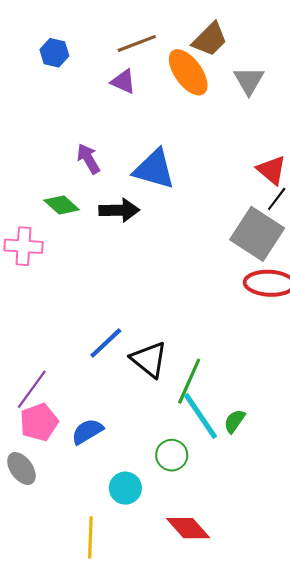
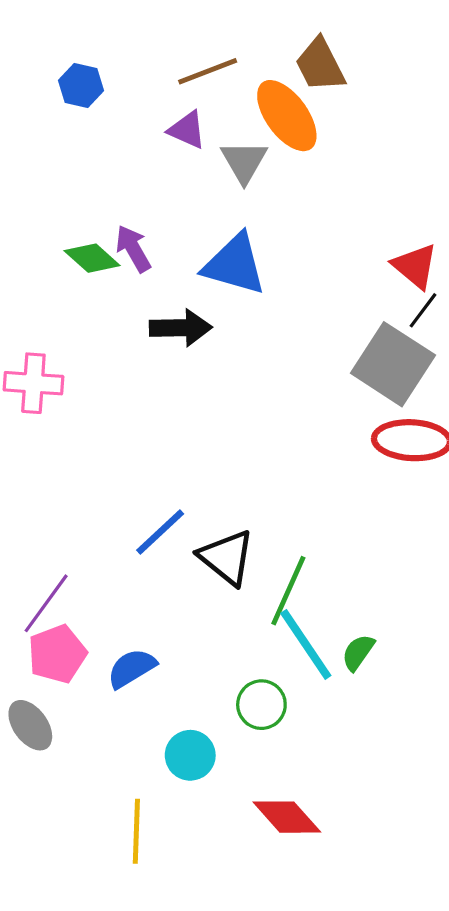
brown trapezoid: (210, 39) -> (320, 65), turned 108
gray triangle: (249, 81) -> (244, 162), moved
green diamond: (62, 205) -> (92, 258), moved

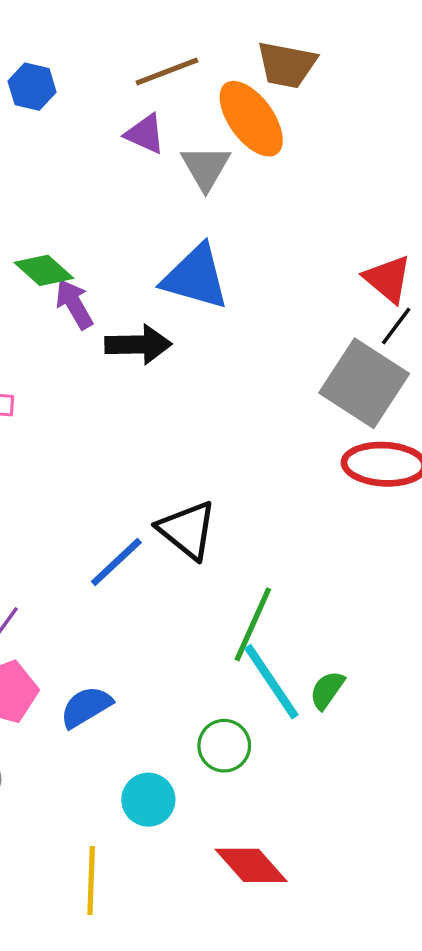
brown trapezoid: (320, 65) -> (287, 65), turned -52
purple arrow: (133, 249) -> (74, 304), moved
black triangle: (227, 557) -> (187, 530), moved

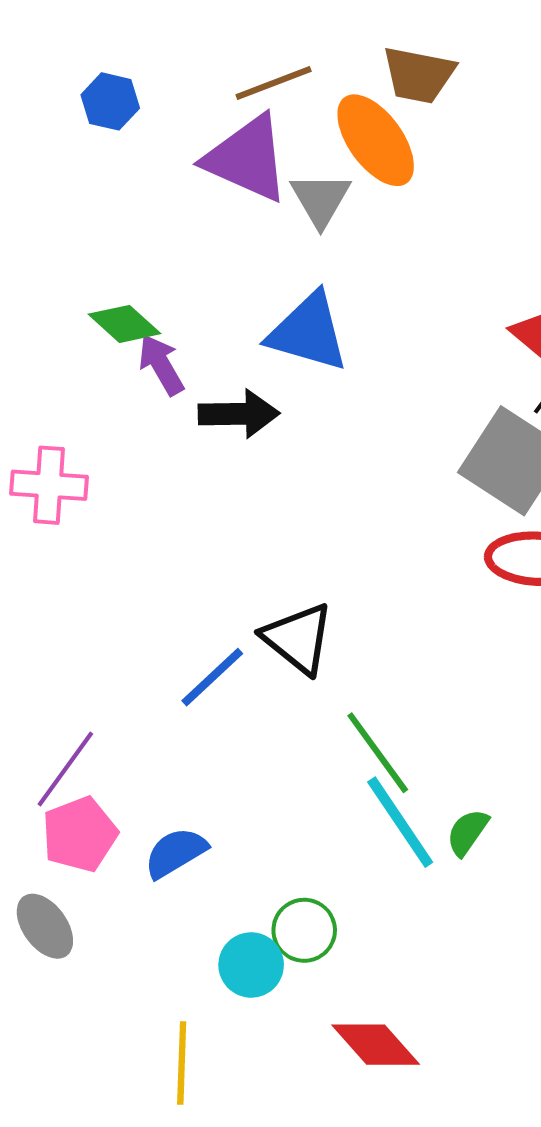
purple triangle: (145, 134) -> (247, 159), size x1.8
green line: (253, 624) -> (378, 753), turned -60
green circle: (224, 746) -> (304, 930), moved

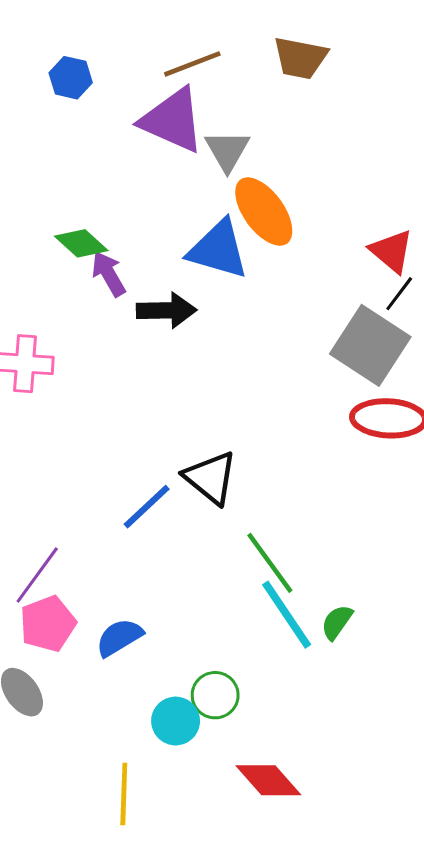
orange ellipse: (376, 140) -> (264, 212), moved

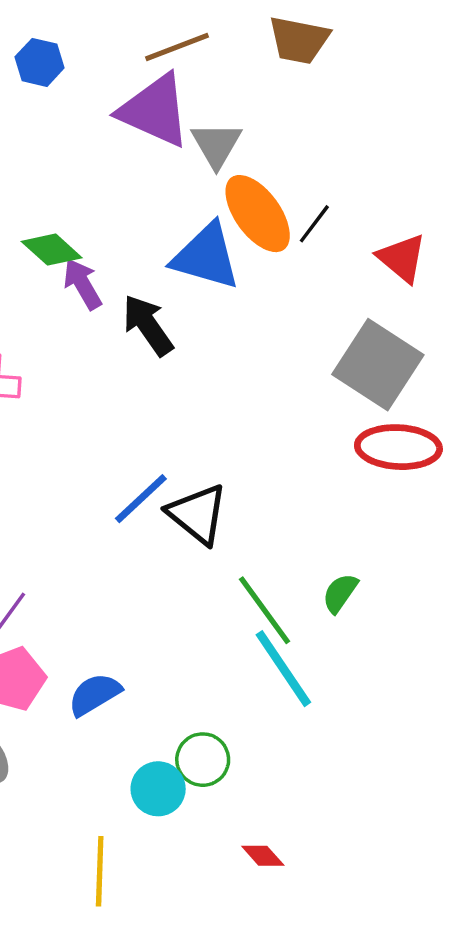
black line: (399, 294) -> (314, 224), moved
black arrow: (166, 310) -> (148, 325), turned -124
blue line: (147, 507) -> (141, 499), moved
green semicircle: (337, 622) -> (340, 593), moved
red diamond: (268, 780) -> (263, 856), size x0.6

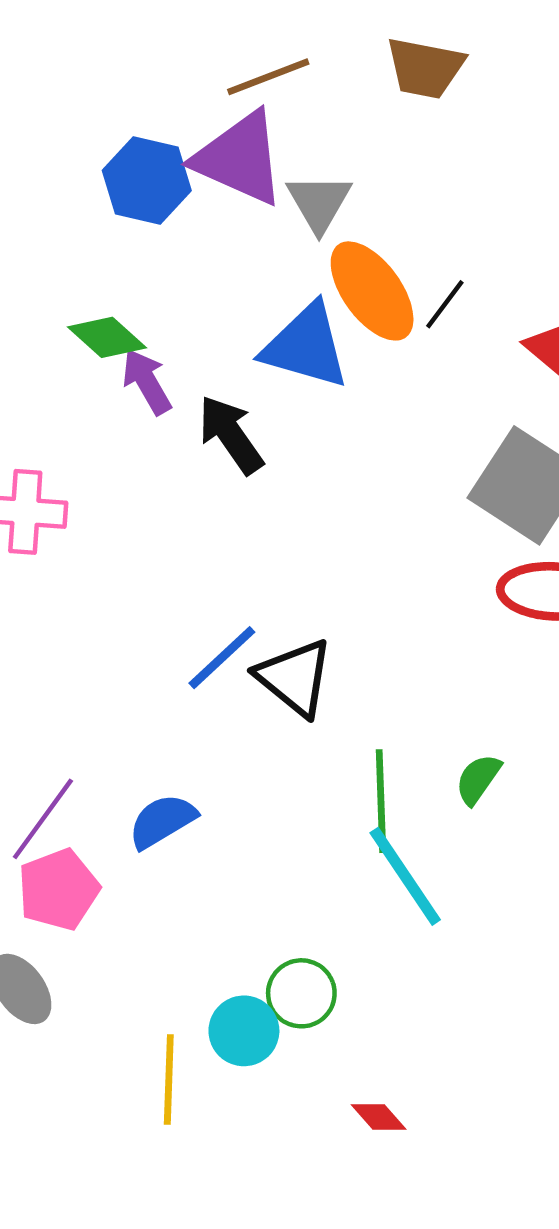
blue hexagon: (40, 62) -> (147, 181), moved, size x1.4
green line: (265, 610) -> (381, 801), turned 34
blue semicircle: (95, 694) -> (162, 821), moved
yellow line: (100, 871) -> (169, 1079), moved

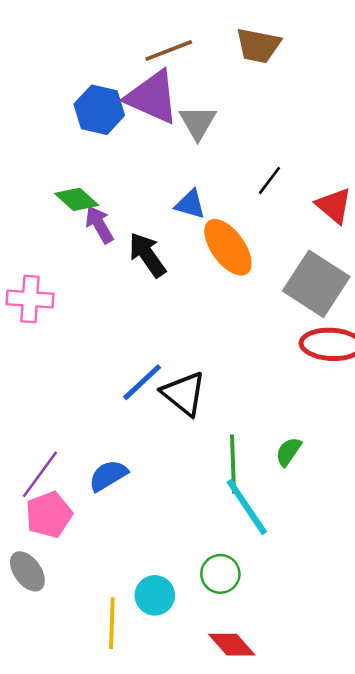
orange ellipse: (372, 291) -> (228, 247), moved
blue triangle: (306, 346) -> (190, 204), size x0.6
green circle: (301, 993) -> (220, 574), moved
red diamond: (379, 1117) -> (232, 645), size x1.5

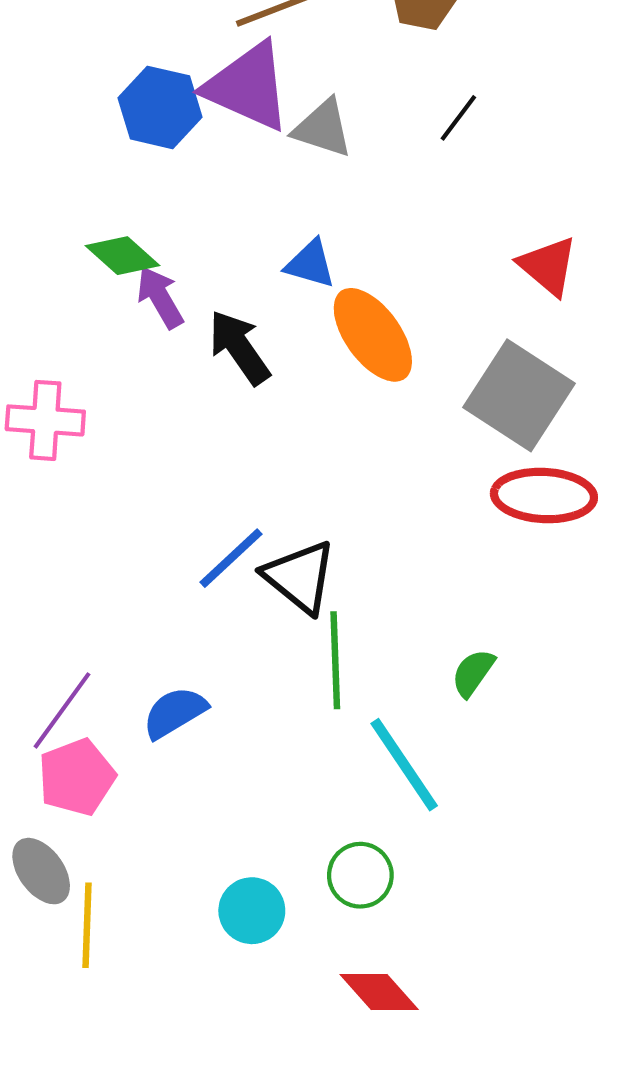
gray triangle: (198, 122) -> (323, 128), turned -42
black line: (270, 180) -> (458, 118), moved
green line: (233, 464) -> (335, 660), moved
yellow line: (112, 623) -> (87, 925), moved

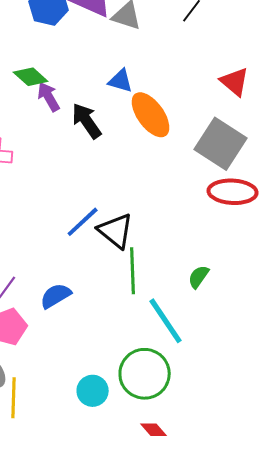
green circle: (360, 875) -> (145, 374), size x1.6
red diamond: (379, 992) -> (154, 430), size x0.7

